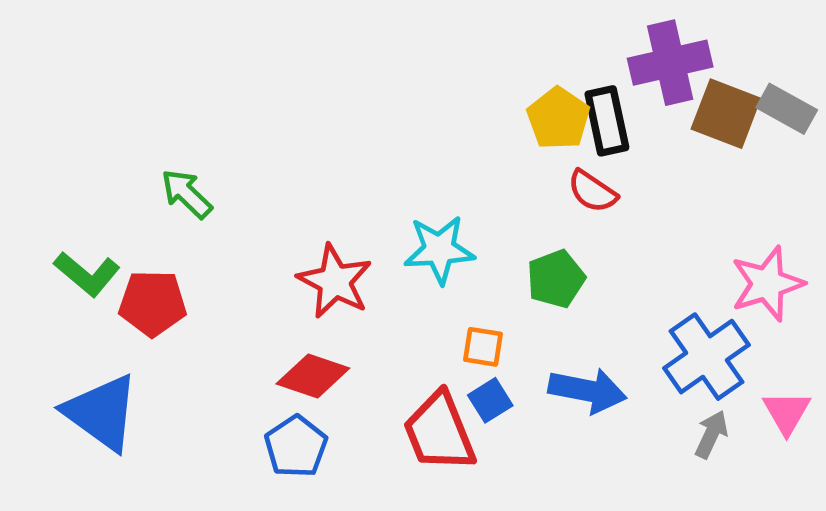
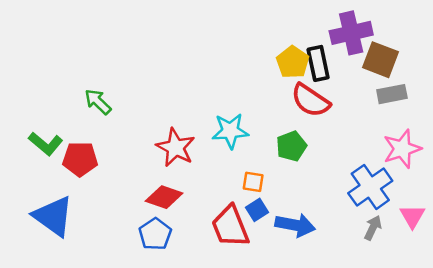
gray rectangle: (787, 109) -> (392, 94), moved, turned -40
red semicircle: (592, 191) -> (310, 100), size x1.5
blue arrow: (587, 391) -> (295, 225), moved

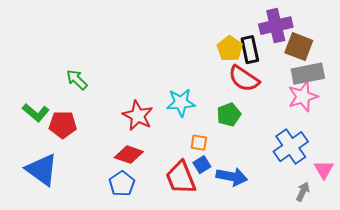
gray rectangle: (392, 94) -> (308, 74), size x1.4
pink star: (402, 149) -> (303, 97), moved
gray arrow: (373, 228) -> (303, 192), moved

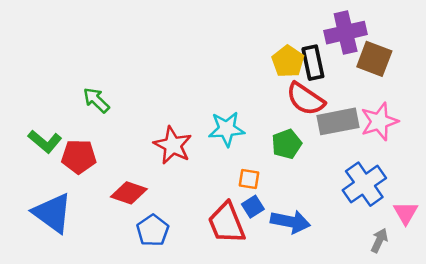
gray rectangle: (308, 74) -> (338, 121), moved
red diamond: (129, 155) -> (129, 193), moved

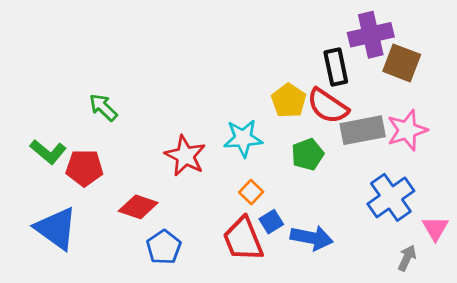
yellow pentagon: (288, 61) -> (289, 101), moved
orange square: (249, 179) -> (251, 192), moved, turned 35

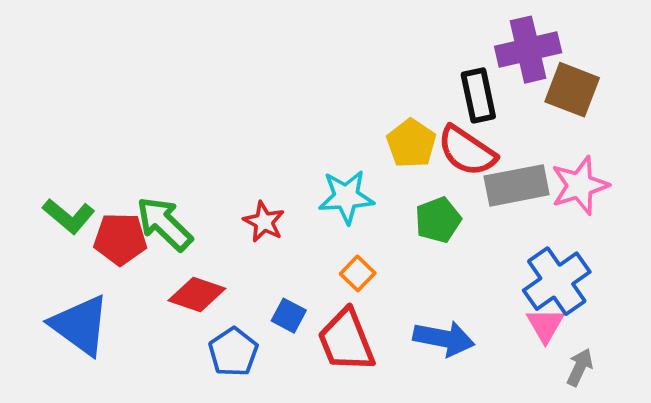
green arrow: (103, 107) -> (164, 224), moved, size x1.4
red star: (185, 156) -> (264, 222), size x0.7
blue square: (271, 222) -> (289, 316), moved, turned -30
pink triangle: (435, 228) -> (545, 325), moved

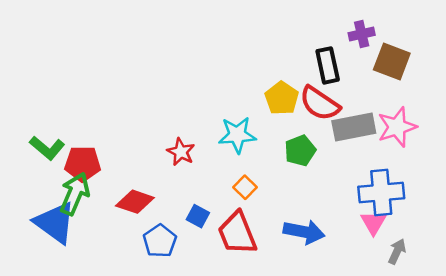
purple cross: (528, 50) -> (362, 34), size x0.6
green arrow: (164, 224) -> (75, 194), moved, turned 69
blue cross: (557, 281) -> (381, 193), turned 30

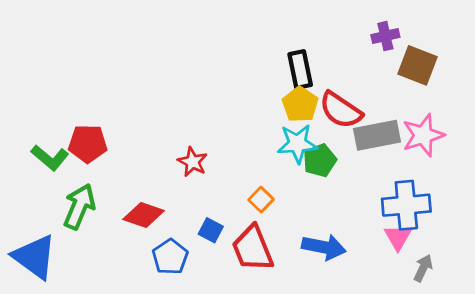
black rectangle: (328, 65) -> (300, 70), moved
cyan star: (237, 135) -> (297, 144), moved
red pentagon: (83, 164) -> (88, 144), moved
blue triangle: (55, 223) -> (35, 257), moved

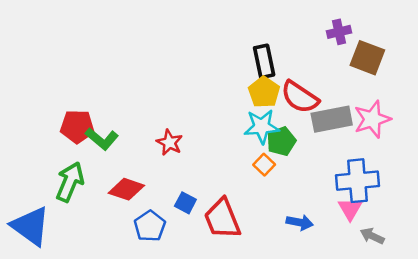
green L-shape: (50, 158) -> (102, 139), moved
orange square: (261, 200) -> (264, 165), moved
blue arrow: (324, 247) -> (300, 222), moved, size x0.7
gray arrow: (423, 268) -> (372, 236), turned -90

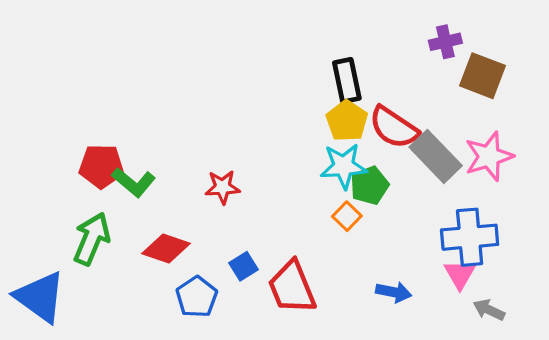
gray rectangle: (332, 119) -> (436, 156), turned 57
red star: (169, 143) -> (223, 187), turned -30
blue square: (185, 203) -> (244, 266), turned 30

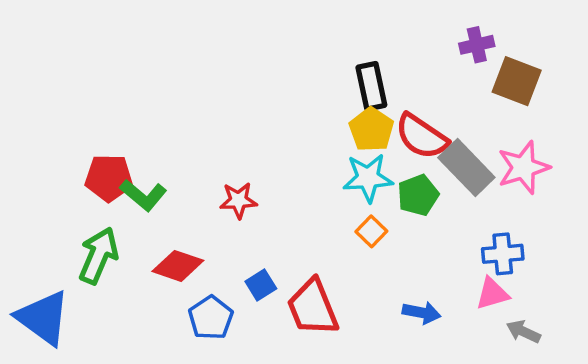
green pentagon: (369, 186) -> (418, 195), moved
blue cross: (470, 237) -> (503, 254), size x0.7
pink triangle: (460, 274) -> (492, 294), turned 44

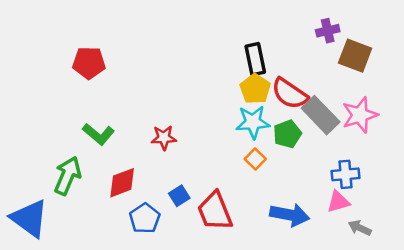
red pentagon: (109, 178) -> (89, 63), moved
red diamond: (178, 266) -> (122, 183), turned -40
blue arrow: (422, 313) -> (290, 215), size x1.5

